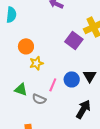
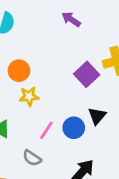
black triangle: (90, 76) -> (97, 116), moved
gray semicircle: (39, 99) -> (32, 158), moved

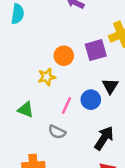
orange circle: (19, 71) -> (64, 56), moved
purple square: (87, 74) -> (96, 50), turned 35

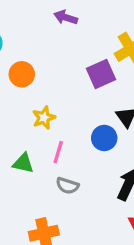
orange circle: (64, 56) -> (22, 74), moved
pink line: (66, 105) -> (58, 152), moved

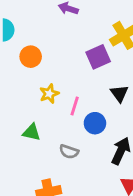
blue circle: (104, 138) -> (95, 123), moved
pink line: (58, 152) -> (75, 106), moved

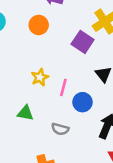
orange circle: (31, 57) -> (39, 25), moved
purple square: (98, 57) -> (83, 42), turned -30

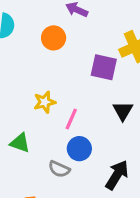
purple square: (83, 42) -> (104, 67), turned -30
blue circle: (82, 102) -> (79, 149), moved

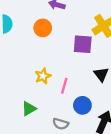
green triangle: (20, 143) -> (29, 109), turned -42
blue circle: (79, 149) -> (82, 105), moved

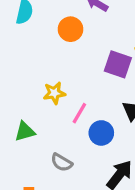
blue circle: (82, 105) -> (101, 133), moved

